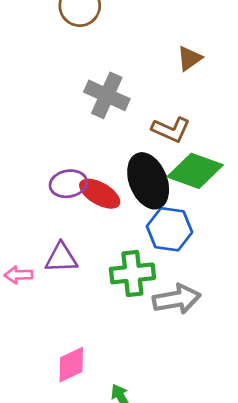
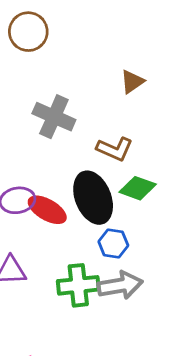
green diamond: (195, 171) -> (138, 188), size x0.7
blue hexagon: (169, 229) -> (113, 244), size x0.7
gray arrow: (177, 299) -> (120, 285), moved

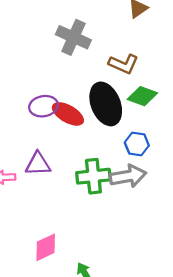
blue hexagon: (113, 244) -> (137, 144), moved

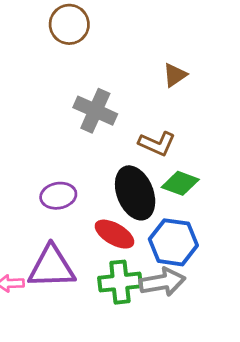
red ellipse: (68, 114) -> (114, 234), moved
blue hexagon: (137, 144) -> (173, 242), size x1.6
purple triangle: (38, 164) -> (51, 267), size x1.5

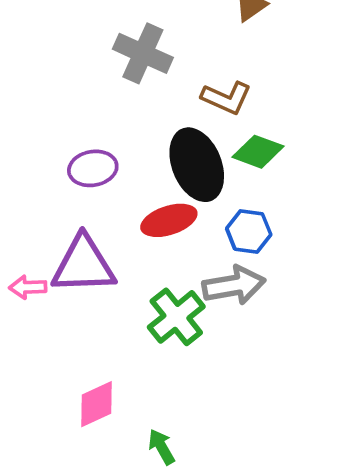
red ellipse: (114, 234) -> (169, 220), turned -48
blue hexagon: (173, 242) -> (249, 232), size x0.7
green cross: (120, 282) -> (176, 317), moved, turned -33

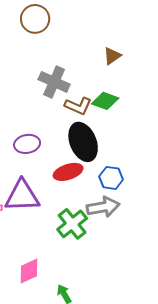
brown L-shape: (226, 98) -> (78, 106), moved
green diamond: (258, 152) -> (105, 101), moved

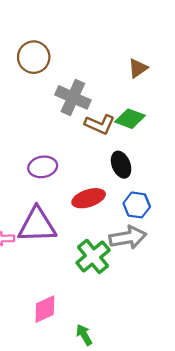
brown circle: (35, 19) -> (34, 57), moved
black ellipse: (83, 142) -> (121, 165), moved, size x0.6

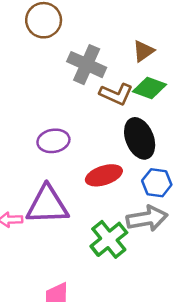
brown triangle: (138, 68) -> (143, 51), moved
black ellipse: (121, 165) -> (140, 138), size x1.4

